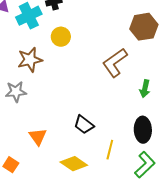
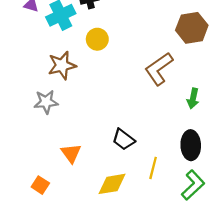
yellow diamond: (74, 164) -> (112, 184), turned -44

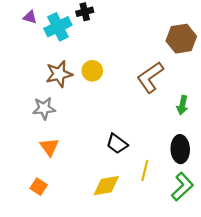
yellow circle: (97, 39) -> (92, 71), moved
orange triangle: (71, 153) -> (49, 147), moved

